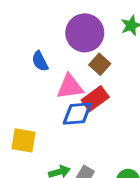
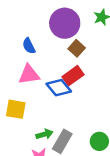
pink triangle: (70, 87) -> (29, 75), moved
blue diamond: (77, 114) -> (59, 88), turned 55

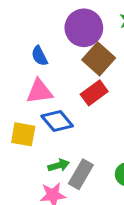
brown square: (77, 48) -> (99, 59), size x1.5
blue diamond: (59, 88) -> (57, 121), moved

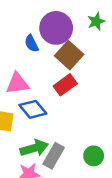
blue semicircle: (39, 56) -> (32, 43), moved
green arrow: (59, 165) -> (34, 148), size x1.5

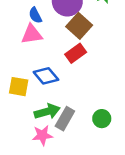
blue semicircle: (32, 43) -> (35, 15), moved
pink triangle: (17, 83) -> (32, 34), moved

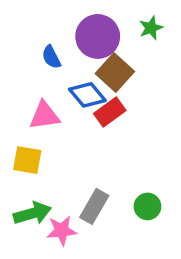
pink triangle: (32, 34) -> (44, 115), moved
blue diamond: (46, 76) -> (87, 95), moved
green arrow: (47, 111) -> (32, 213), moved

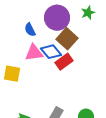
pink triangle: (44, 115) -> (34, 53), moved
yellow square: (27, 160) -> (12, 74), moved

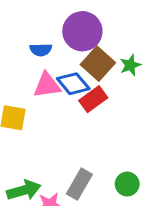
green star: (88, 13) -> (130, 65), moved
blue semicircle: (30, 30) -> (41, 50), turned -64

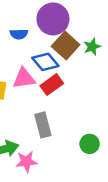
pink triangle: (47, 85) -> (24, 78), moved
red rectangle: (93, 99) -> (52, 85), moved
gray rectangle: (79, 184) -> (43, 125), moved, turned -45

